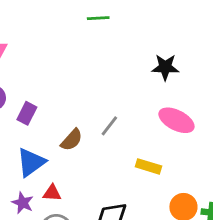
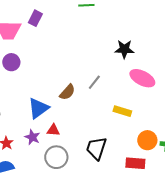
black star: (165, 67) -> (124, 49), moved
purple rectangle: (27, 113) -> (35, 18), moved

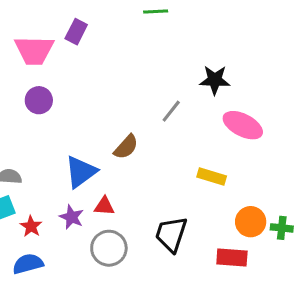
gray line: (94, 82) -> (171, 111), moved

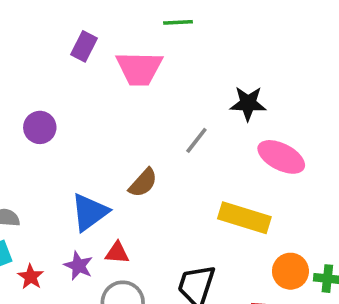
pink trapezoid: (34, 50) -> (139, 68), moved
yellow rectangle: (212, 177) -> (244, 218), size x1.5

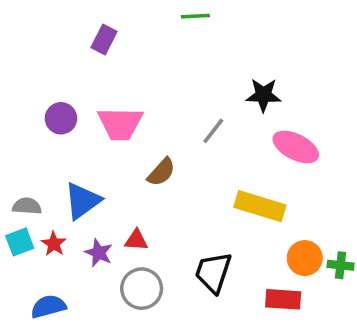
pink trapezoid: (139, 68) -> (120, 124), moved
blue triangle: (90, 212) -> (82, 201), moved
red star: (31, 277) -> (54, 244), moved

